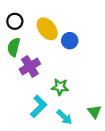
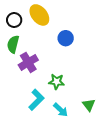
yellow ellipse: (47, 29) -> (39, 15), moved

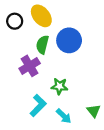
blue circle: (66, 38) -> (69, 40), size x1.5
green semicircle: (13, 44) -> (42, 45), moved

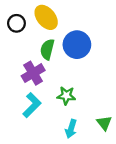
cyan L-shape: (38, 105) -> (32, 105), moved
cyan arrow: (64, 116) -> (71, 129), turned 63

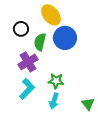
yellow ellipse: (46, 17) -> (51, 15), moved
black circle: (16, 23) -> (21, 29), moved
cyan arrow: (71, 129) -> (54, 101), moved

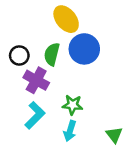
black circle: (21, 29) -> (19, 55), moved
purple cross: (28, 62) -> (36, 80), turned -30

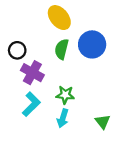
blue circle: (84, 49) -> (92, 44), moved
green semicircle: (52, 54) -> (62, 49), moved

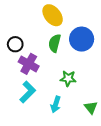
green star: (65, 95) -> (68, 78), moved

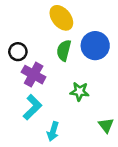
cyan arrow: (56, 104) -> (53, 131), moved

